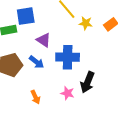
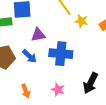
purple triangle: (44, 40) -> (38, 35), turned -49
black arrow: (87, 82) -> (91, 83), moved

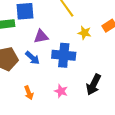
yellow star: (81, 21) -> (84, 33), moved

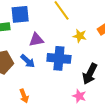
black arrow: (94, 85) -> (90, 74), moved
pink star: (61, 91) -> (79, 96), moved

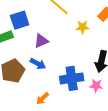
blue cross: (59, 58) -> (72, 78), moved
orange arrow: (24, 96) -> (43, 98), turned 80

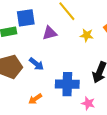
purple triangle: (41, 41) -> (50, 33), moved
pink star: (96, 86) -> (88, 103), moved

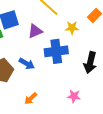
blue cross: (67, 84) -> (56, 51), moved
pink star: (88, 103) -> (74, 96), moved

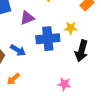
yellow star: (72, 28) -> (71, 28), moved
orange arrow: (31, 98) -> (13, 79), moved

